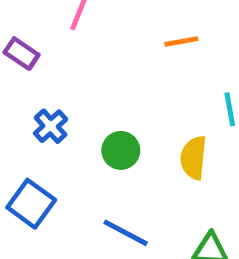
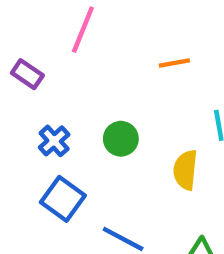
green circle: (121, 150) -> (121, 139), moved
blue square: (31, 204) -> (63, 199), moved

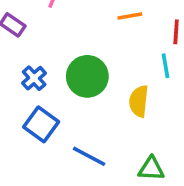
green circle: (121, 139) -> (87, 76), size x1.5

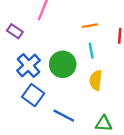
cyan line: (165, 66) -> (91, 51), moved
blue cross: (34, 78) -> (28, 65), size x1.5

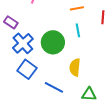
purple rectangle: (15, 31) -> (11, 22), moved
yellow semicircle: (96, 80) -> (75, 67), moved

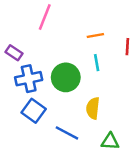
blue cross: (23, 43) -> (29, 79), turned 30

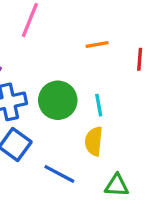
cyan line: (97, 63) -> (99, 105), moved

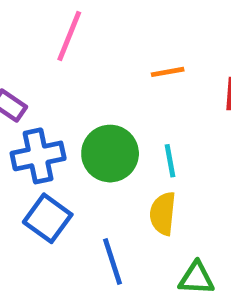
blue line: (59, 174) -> (112, 261), turned 44

